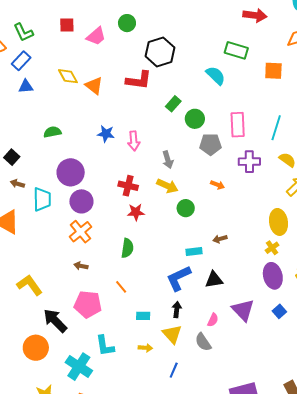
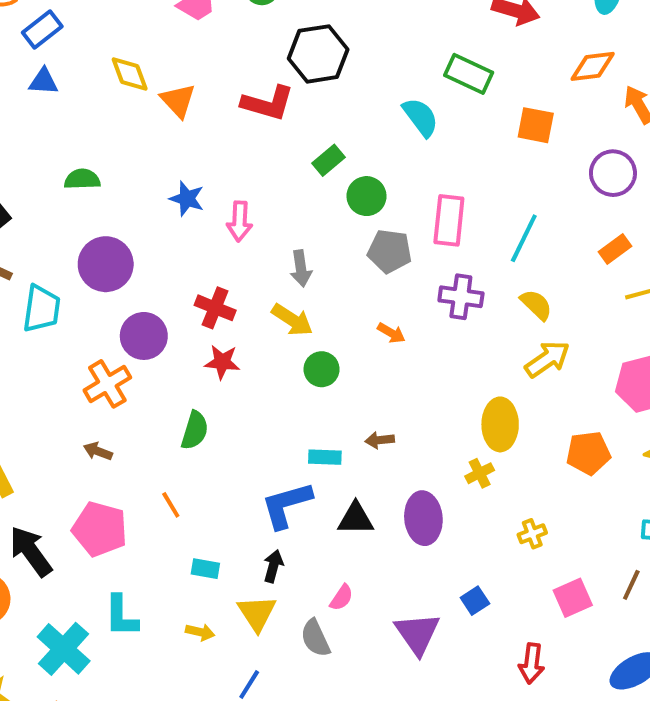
purple circle: (81, 201) -> (144, 336), moved
purple ellipse: (273, 276) -> (423, 518), moved
purple triangle: (243, 310) -> (417, 633), moved

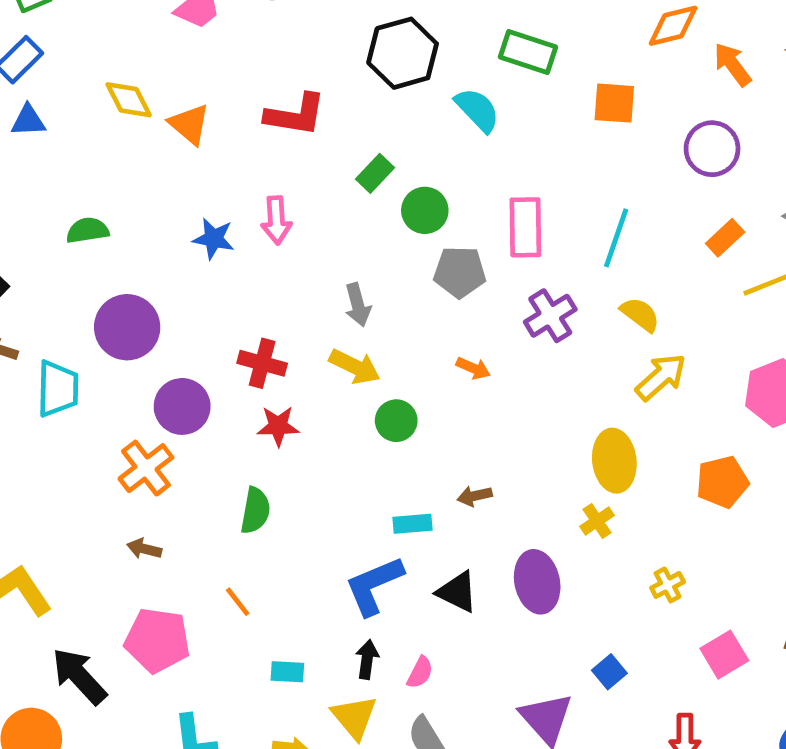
black hexagon: (318, 54) -> (403, 53), moved
pink arrow: (240, 221) -> (276, 220), moved
purple cross: (461, 297) -> (550, 316), turned -33
black triangle: (356, 519) -> (457, 592), turned 33
pink semicircle: (341, 598) -> (420, 672), moved

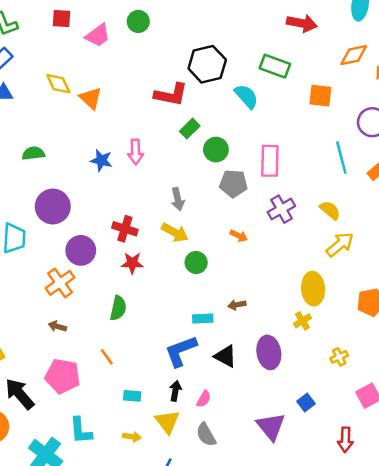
red L-shape: (295, 115) -> (171, 95), moved
cyan line: (616, 238) -> (341, 158), moved, turned -36

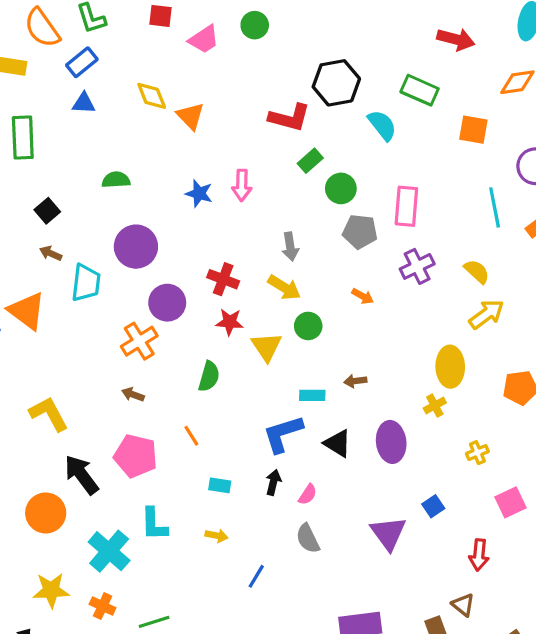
yellow triangle: (167, 422) -> (267, 347), moved

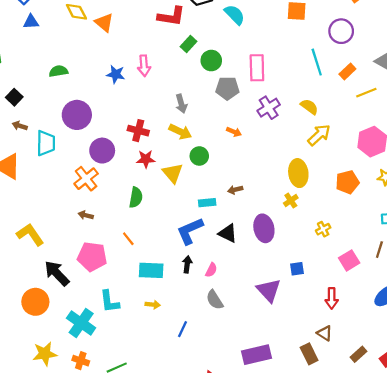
cyan rectangle: (220, 485) -> (151, 270), size x1.6
blue square: (433, 506) -> (297, 269), turned 32

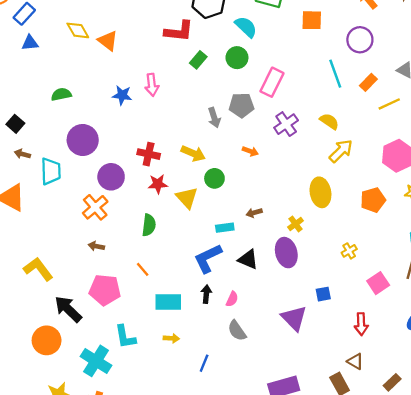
green circle: (211, 61) -> (237, 58), moved
pink rectangle: (257, 68) -> (272, 82), turned 30
gray arrow: (181, 104) -> (214, 118), moved
yellow cross: (291, 201) -> (296, 224), moved

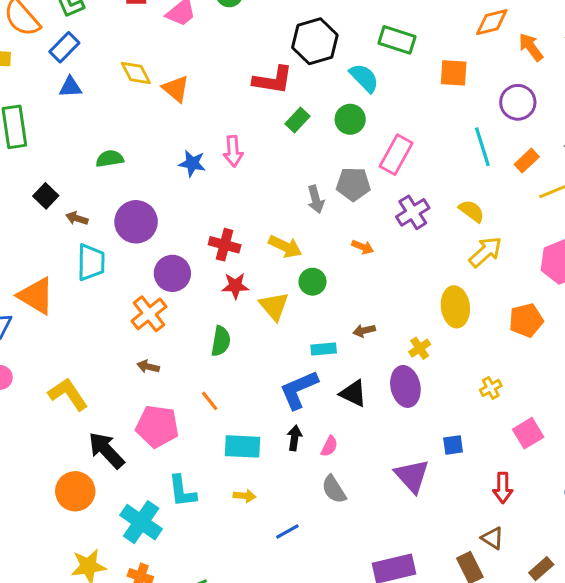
brown arrow: (22, 154) -> (77, 218), moved
blue line: (204, 363) -> (287, 531), turned 36

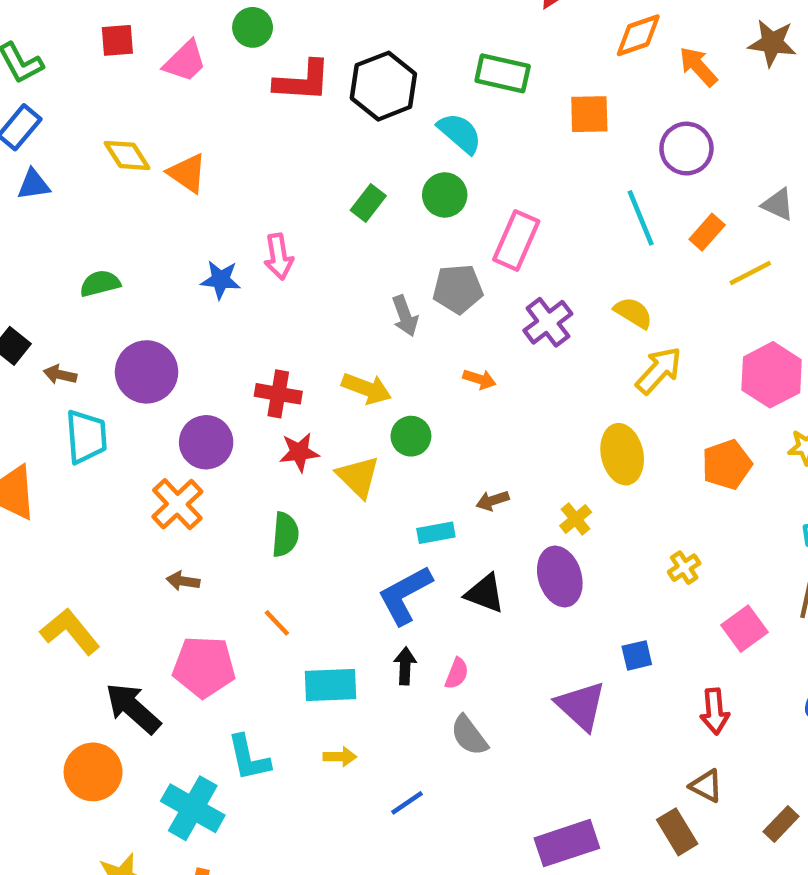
red L-shape: (273, 80) -> (302, 81), moved

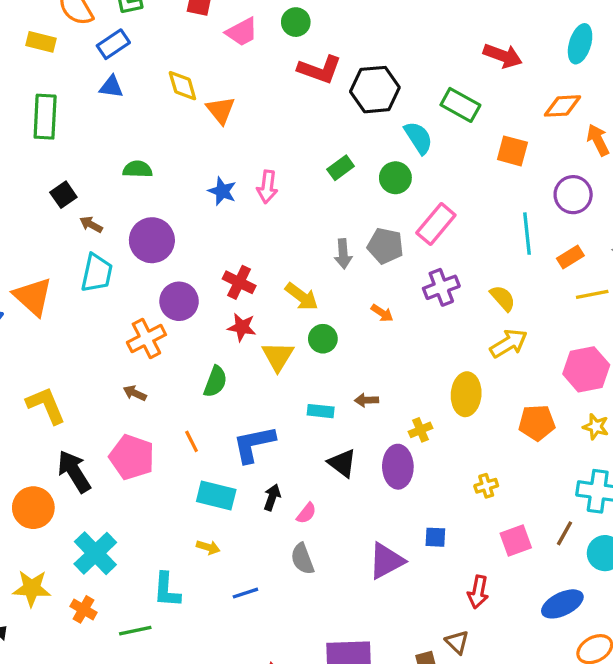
blue L-shape: (405, 595) -> (254, 444), moved
purple triangle: (581, 706) -> (386, 561), turned 33
cyan L-shape: (249, 758) -> (167, 590), moved

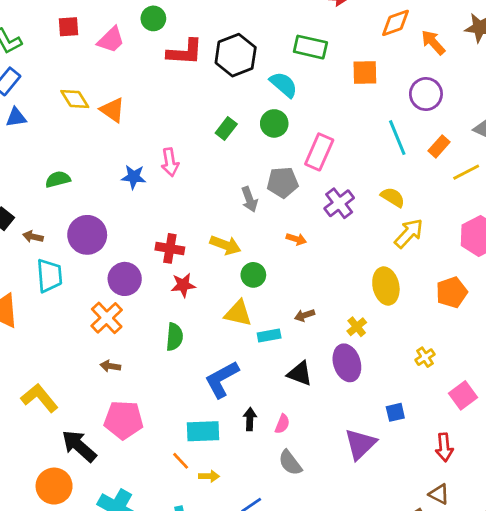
yellow triangle: (278, 356) -> (238, 313), moved, turned -32
orange line: (192, 441) -> (181, 461), moved

